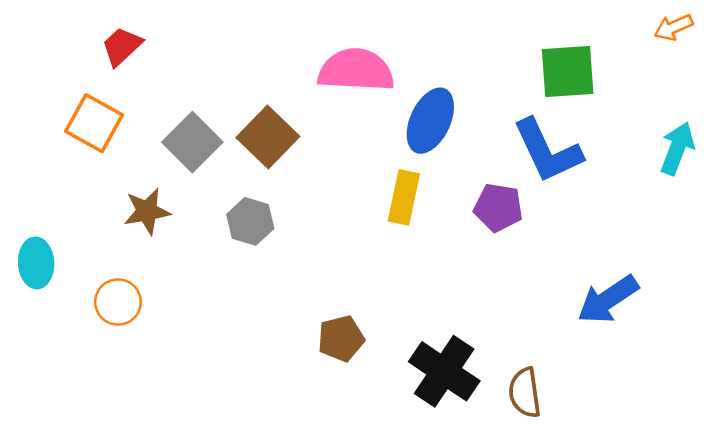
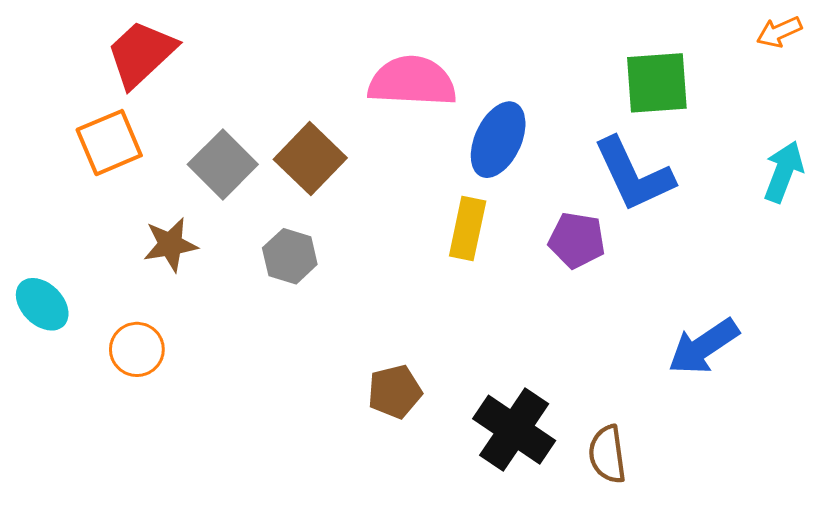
red trapezoid: (122, 46) -> (141, 54), size x1.5
orange square: (94, 123) -> (109, 143), turned 38
cyan ellipse: (36, 263) -> (42, 304), turned -42

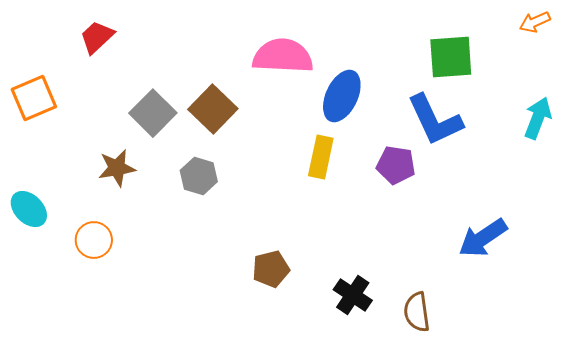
red trapezoid: (141, 54) -> (97, 37), size x0.7
orange square: (109, 143) -> (34, 98), moved
black cross: (514, 430) -> (353, 295), size x0.7

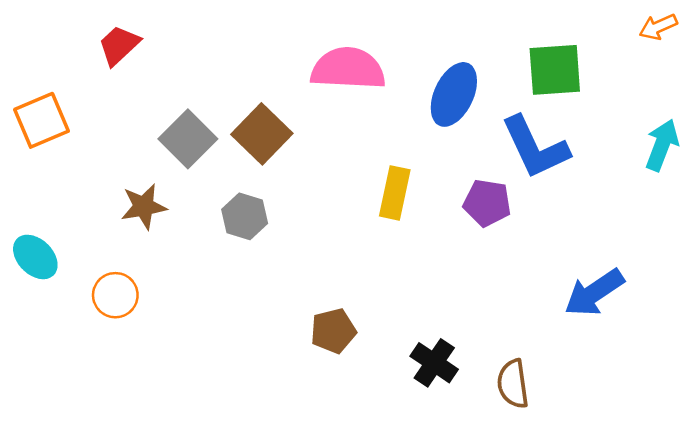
blue ellipse: (342, 96) -> (454, 94), moved

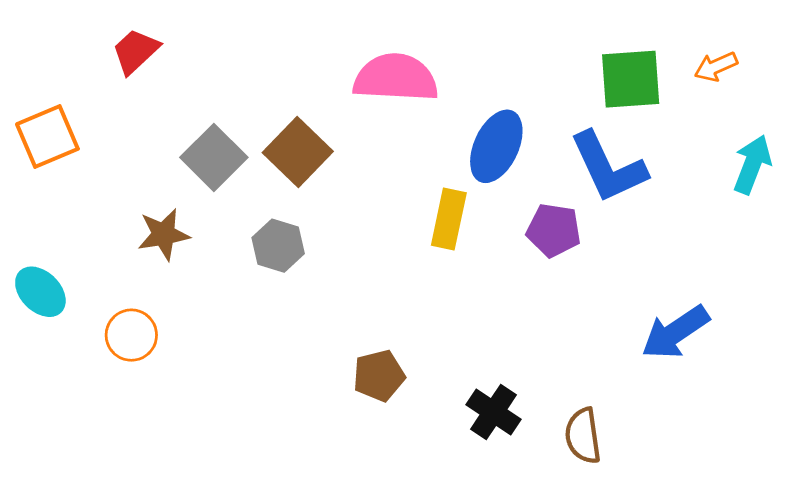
orange arrow: (658, 27) -> (716, 67), moved
blue ellipse: (454, 94) -> (496, 146), moved

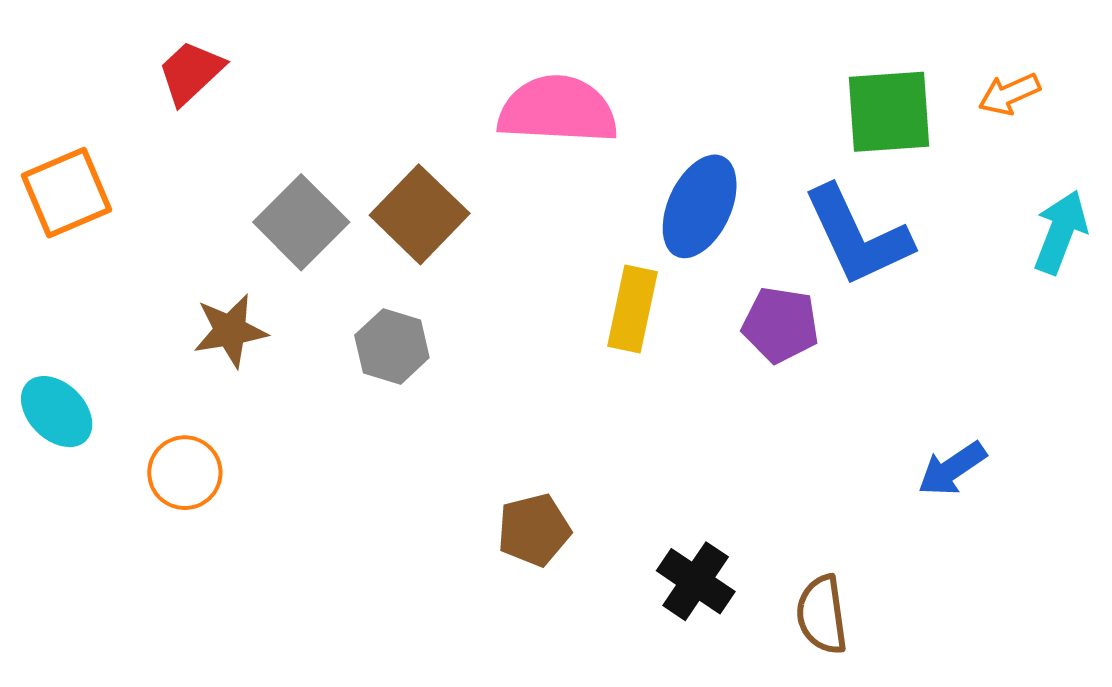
blue arrow: (675, 332) -> (952, 469), size x0.7

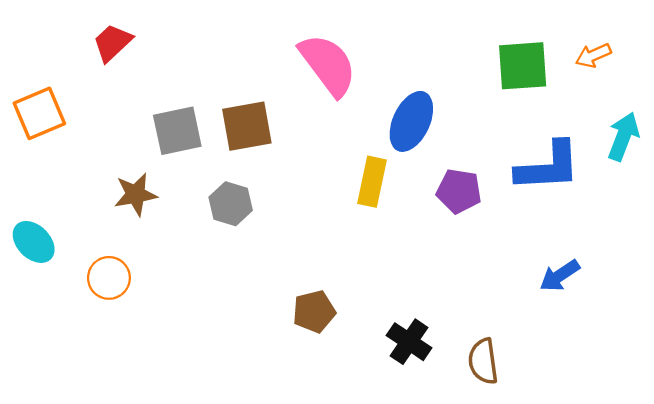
pink semicircle: (558, 110) -> (328, 65), turned 50
brown square: (420, 214) -> (247, 126), turned 36
gray square: (301, 222) -> (177, 131), turned 33
blue L-shape: (857, 236) -> (548, 167), moved, turned -68

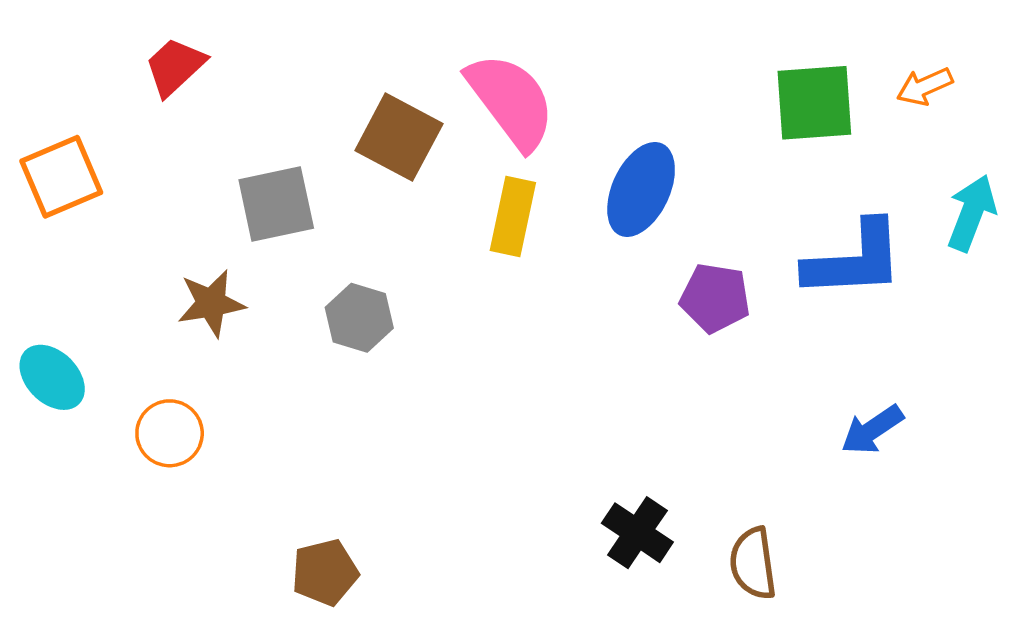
brown square: (247, 126) -> (399, 137), moved, turned 38
yellow rectangle: (372, 182) -> (513, 217), moved
brown pentagon: (314, 312) -> (325, 572), moved

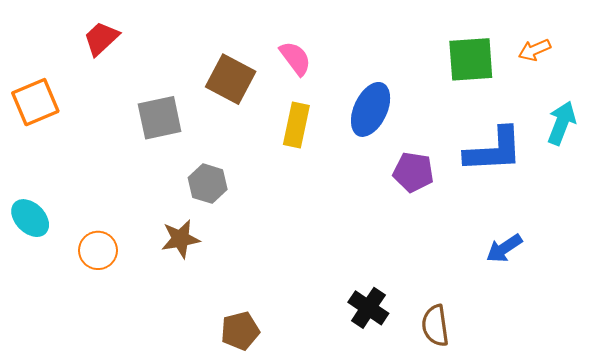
pink semicircle: (511, 101) -> (295, 58), size x0.6
brown star: (211, 303) -> (180, 239), moved
brown pentagon: (325, 572) -> (240, 331), moved

